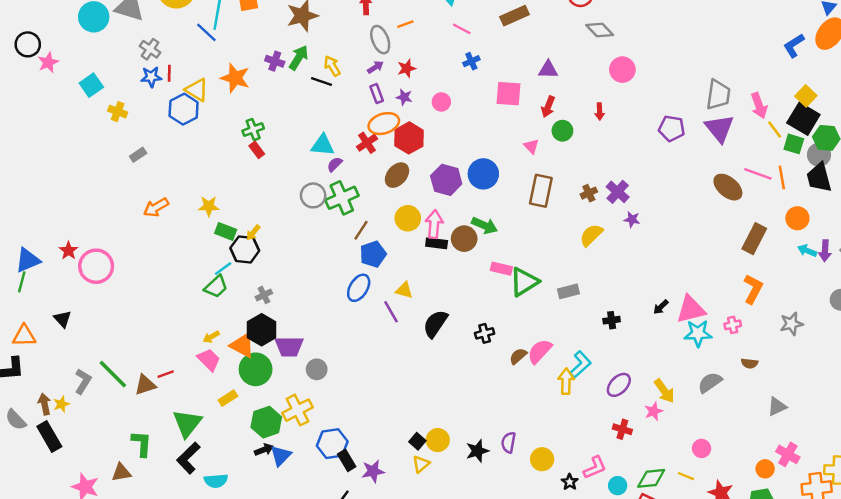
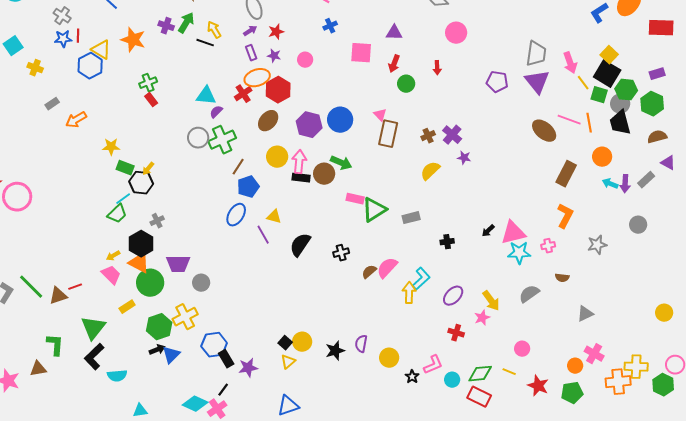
pink triangle: (531, 146) -> (380, 115), moved
orange arrow: (156, 207) -> (76, 120), moved
black hexagon: (262, 330) -> (141, 244), moved

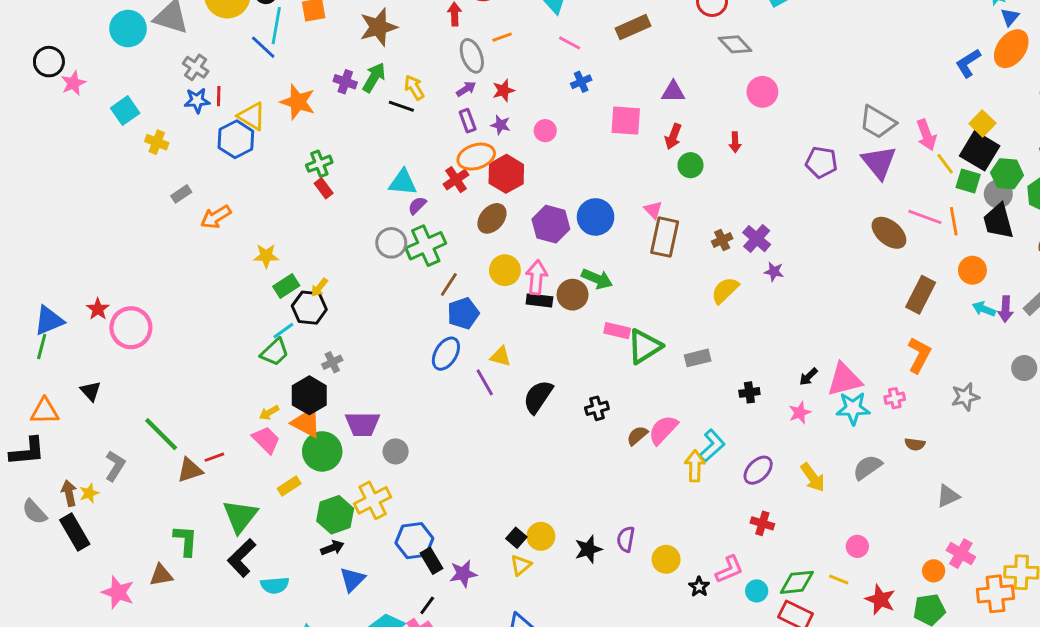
gray trapezoid: (536, 54) -> (877, 122), turned 112
green rectangle: (125, 168) -> (286, 286), turned -54
green line: (31, 287) -> (161, 434), moved
pink star: (482, 318) -> (800, 413), moved
blue triangle: (171, 355) -> (352, 579), moved

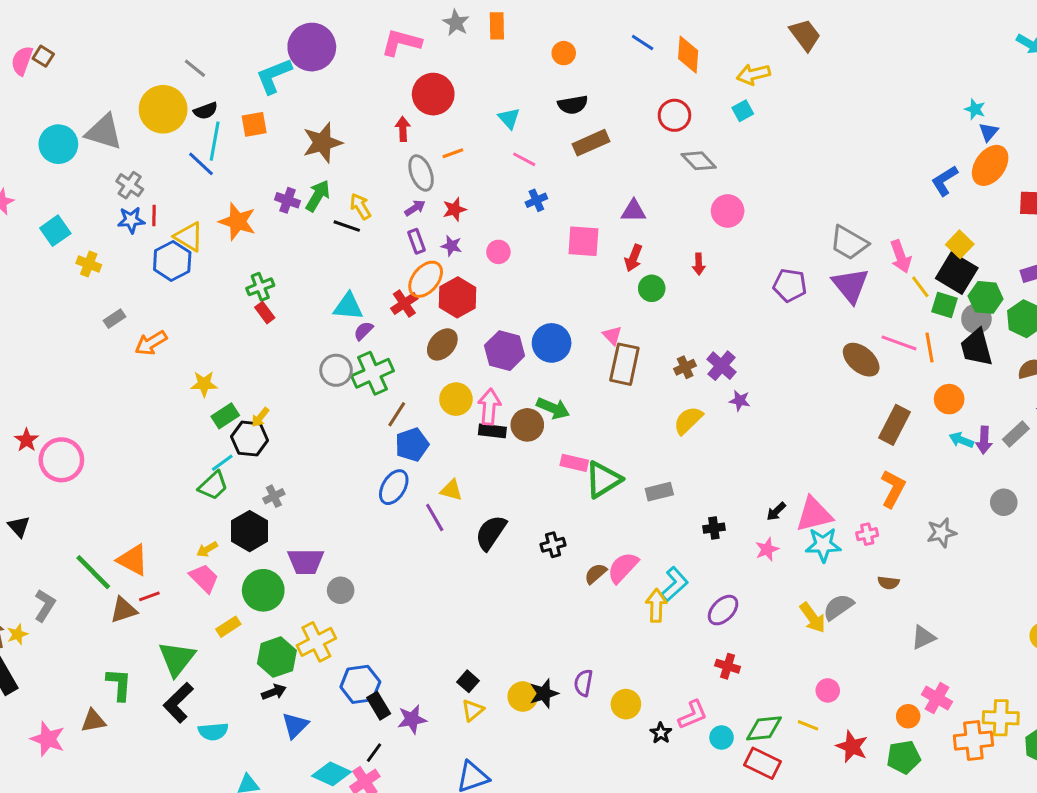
orange ellipse: (476, 157) -> (426, 279), turned -33
orange triangle: (306, 423) -> (133, 560), moved
yellow arrow: (813, 477) -> (813, 618), moved
yellow circle: (541, 536) -> (523, 697), moved

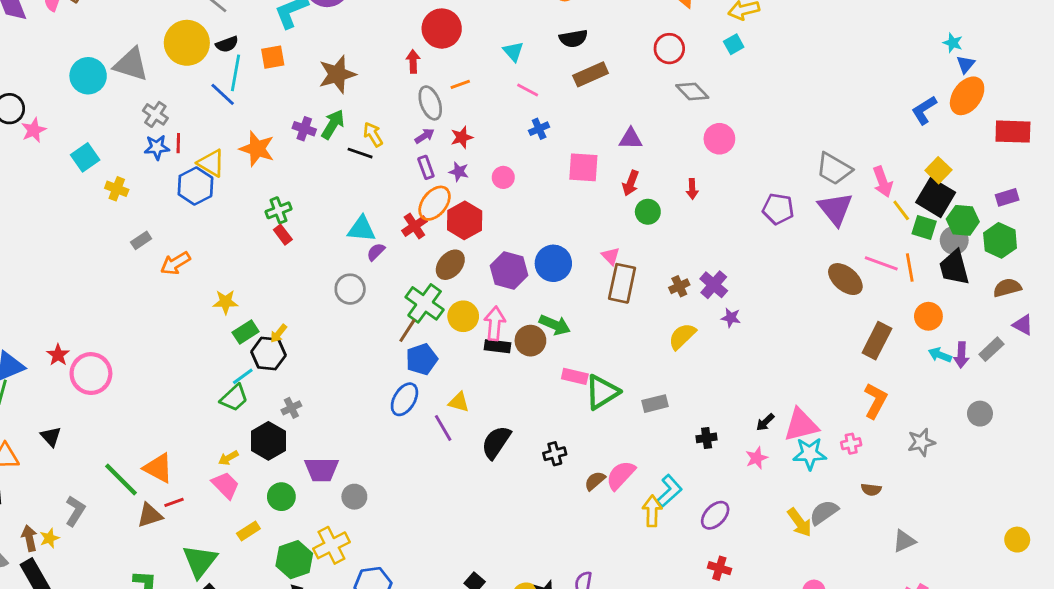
green cross: (372, 373) -> (425, 303), moved, turned -30
green circle: (263, 590) -> (281, 497), size x0.7

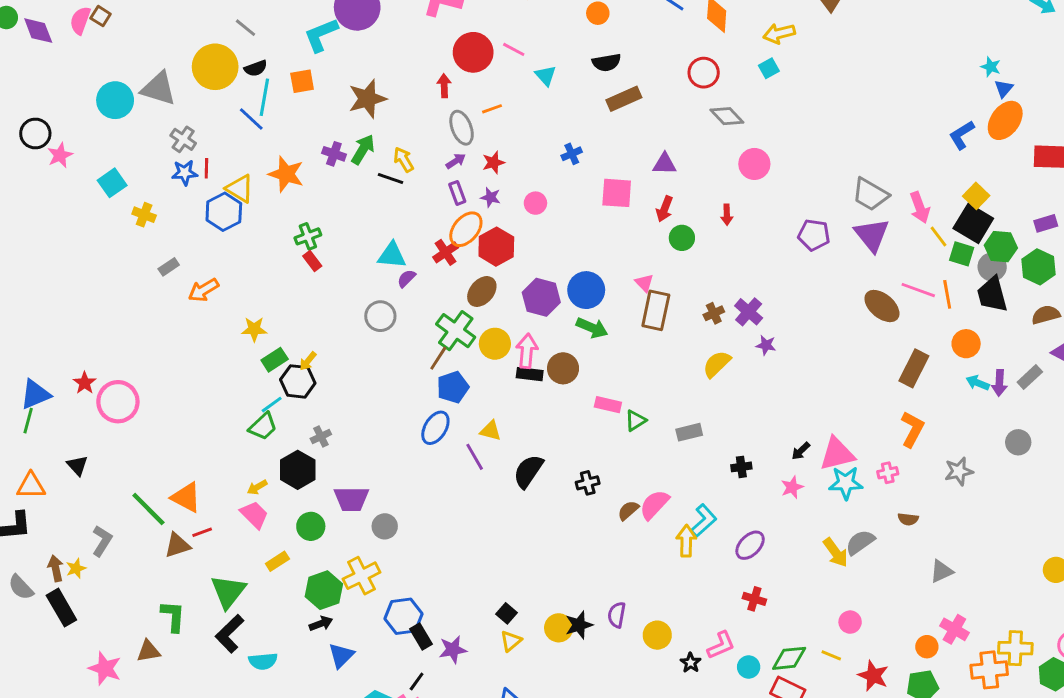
pink line: (528, 90) -> (514, 49), moved
green arrow: (555, 325) -> (592, 328), moved
green triangle: (602, 392) -> (636, 421), size x0.6

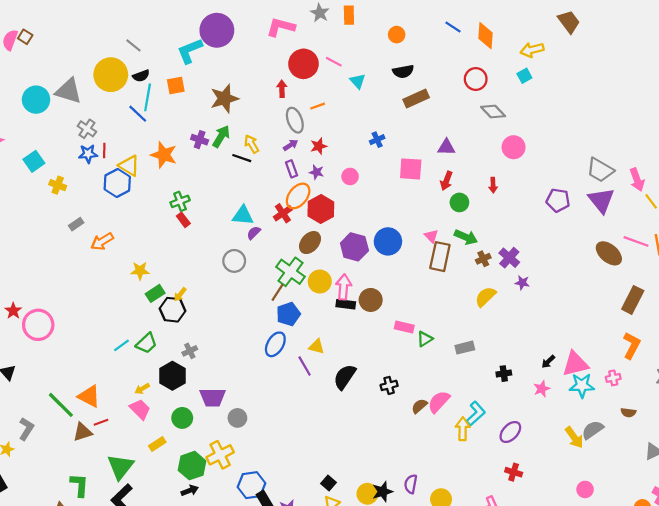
green arrow: (592, 328) -> (466, 237), moved
cyan line: (272, 405) -> (122, 345), moved

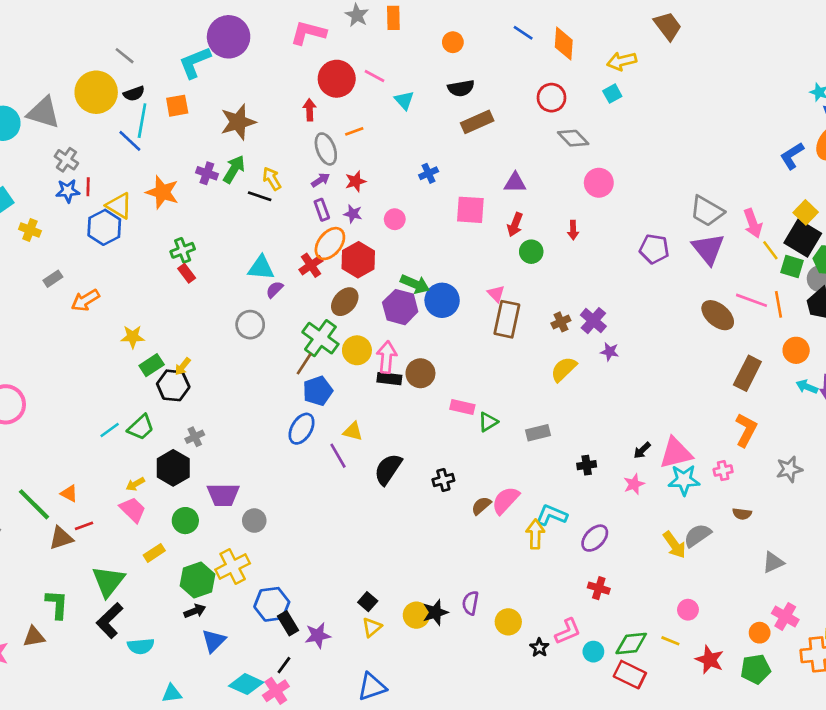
green arrow: (466, 237) -> (415, 284), moved
orange triangle: (89, 396) -> (69, 494), size x0.6
cyan L-shape: (476, 414) -> (551, 515), turned -115

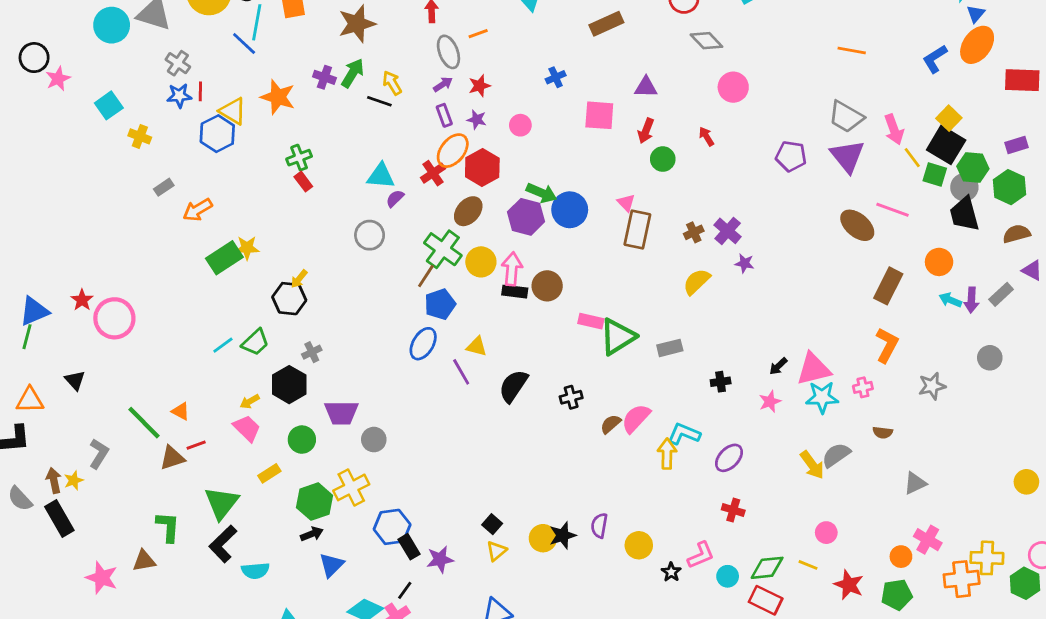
red arrow: (573, 230) -> (706, 136), turned 150
orange line: (778, 304) -> (852, 50), moved, turned -70
green rectangle: (152, 365) -> (224, 258), moved, size x1.4
green triangle: (488, 422) -> (618, 337), size x1.8

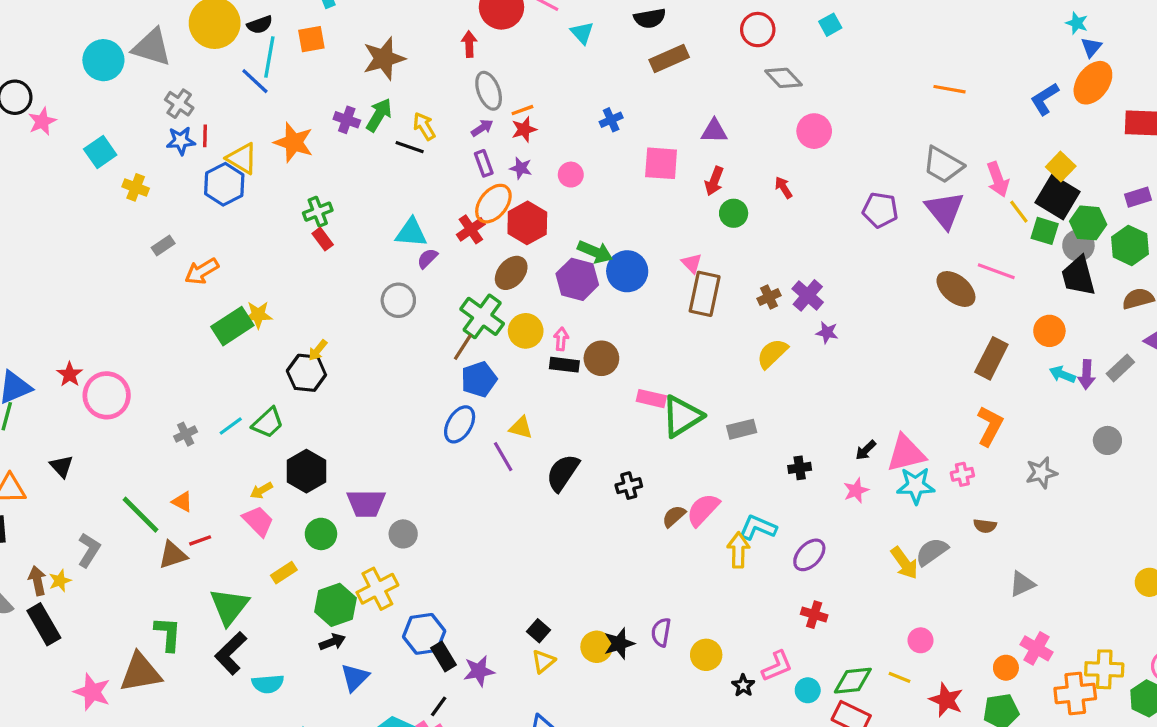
orange line: (478, 34) -> (522, 110), moved
pink arrow: (512, 269) -> (561, 339), size x0.6
gray cross: (312, 352) -> (186, 434), moved
brown triangle: (144, 561) -> (140, 673), size x1.6

